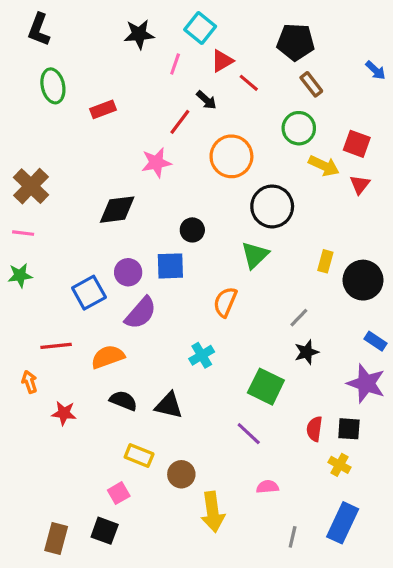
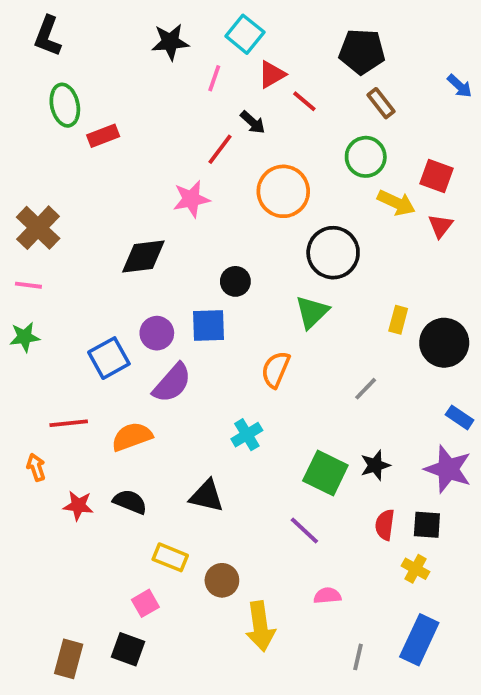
red rectangle: (103, 109) -> (103, 136), moved
black star: (307, 352) -> (375, 465), moved
black semicircle: (123, 401) -> (130, 502), moved

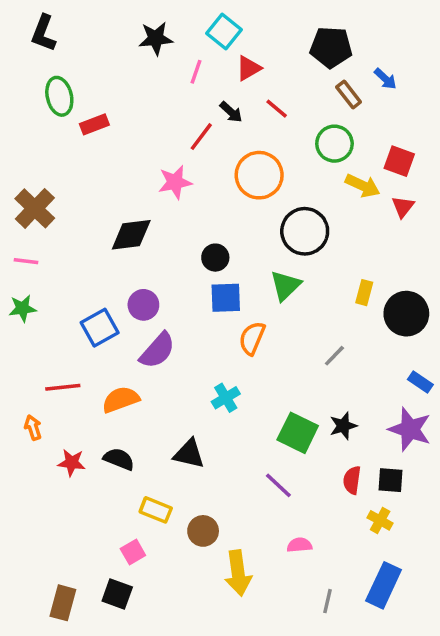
blue arrow: (460, 86) -> (385, 79), moved
red line: (304, 101) -> (277, 109), moved
blue square: (209, 325) -> (226, 298), moved

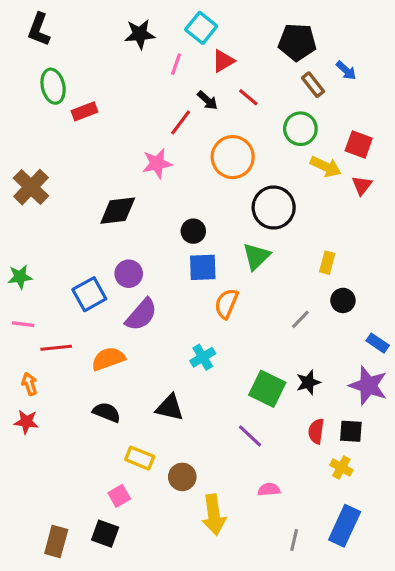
pink line: (26, 261) -> (23, 324), moved
black circle: (406, 314) -> (343, 300), moved, size x0.6
red star: (72, 463) -> (26, 422), moved

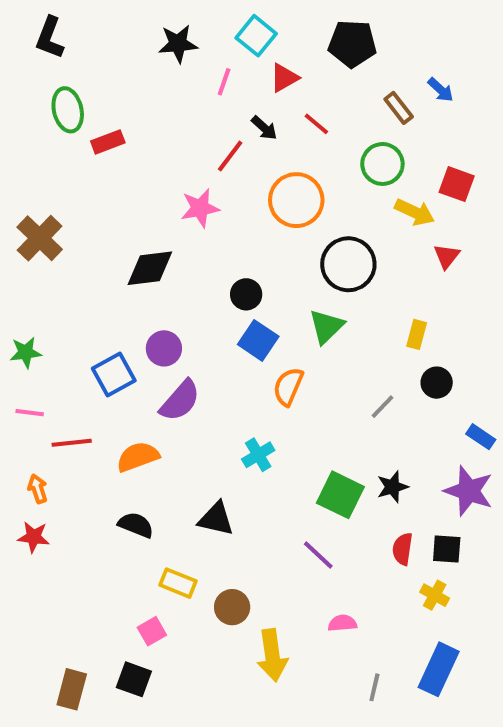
black pentagon: (297, 42) -> (352, 44), moved
red triangle: (362, 185) -> (447, 256), moved
blue square: (203, 267) -> (258, 340), turned 36

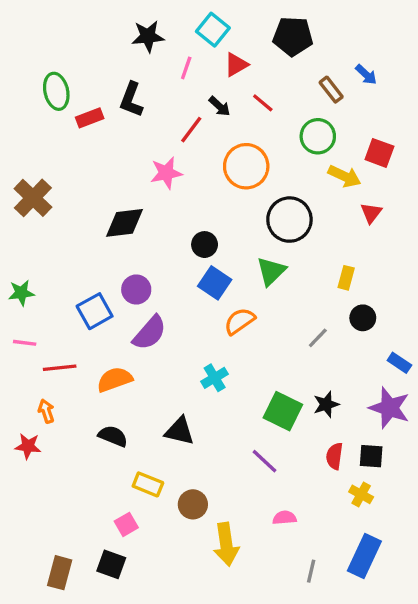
black L-shape: (50, 38) -> (131, 100), moved
orange semicircle: (288, 387) -> (240, 321), turned 32
orange arrow: (38, 489) -> (46, 411), moved

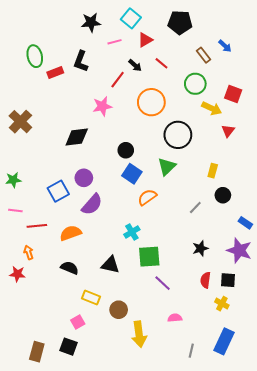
pink line: (186, 68) -> (115, 42), turned 56
green square: (283, 411) -> (149, 257), moved, turned -30

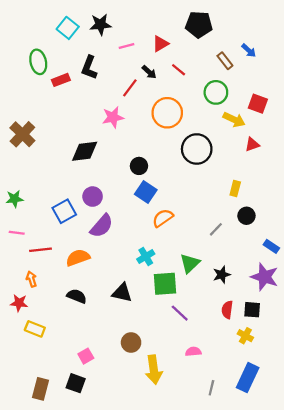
cyan square: (131, 18) -> (68, 28), moved
red triangle: (228, 131) -> (252, 144), turned 32
green triangle: (167, 167) -> (190, 263), moved
yellow rectangle: (91, 297) -> (35, 329), moved

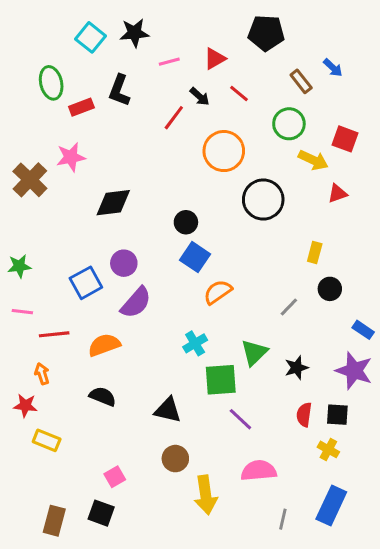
pink star: (113, 117) -> (71, 157), moved
black triangle: (122, 293) -> (168, 410), moved
pink semicircle: (193, 352) -> (259, 471), size x1.6

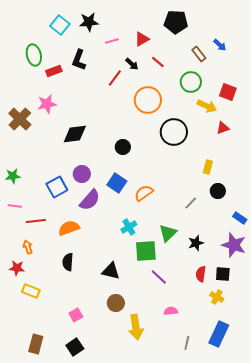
blue square: (195, 257) -> (117, 183), moved
black semicircle: (103, 396) -> (68, 262), turned -108
pink semicircle: (259, 471) -> (171, 311), size x0.6
black square: (101, 513) -> (75, 347), moved, turned 36

